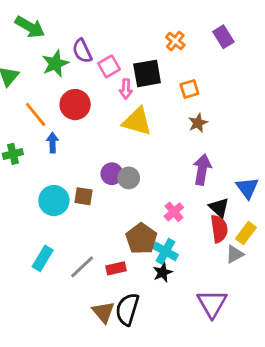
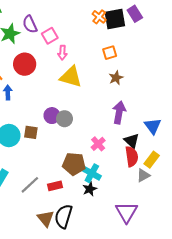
black square: (147, 73) -> (115, 19), moved
brown pentagon: (141, 239) -> (74, 164), turned -30

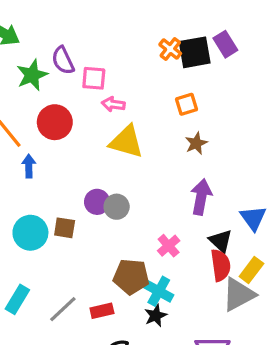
pink square: (50, 36) -> (94, 78), turned 35
pink arrow: (62, 53) -> (113, 104), turned 96
gray triangle: (143, 175) -> (238, 294), size x1.6

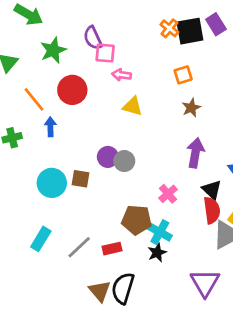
purple semicircle: (63, 60) -> (93, 38), moved
yellow triangle: (126, 142) -> (132, 106), size x0.7

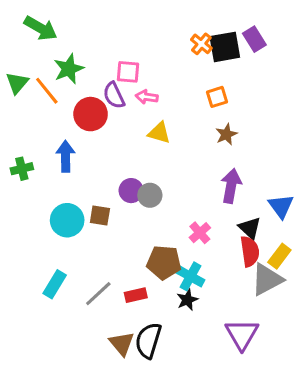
purple semicircle: (93, 38) -> (114, 95), moved
orange line: (34, 99) -> (47, 91), moved
blue arrow: (50, 127) -> (66, 156), size x1.4

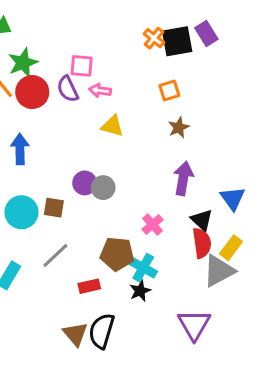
red circle: (91, 114) -> (32, 92), moved
gray line: (98, 294) -> (55, 255), moved

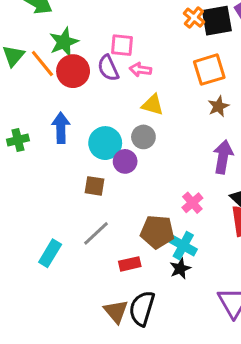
orange square: (169, 90) -> (209, 70), size x1.5
gray circle: (103, 188) -> (143, 137), moved
cyan circle: (21, 212) -> (105, 143), moved

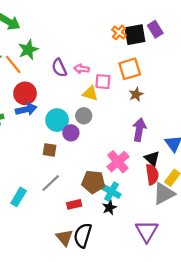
pink square: (122, 45) -> (103, 82), moved
red circle: (73, 71) -> (25, 93), moved
blue arrow: (61, 128) -> (26, 109), turned 78
pink cross: (192, 203) -> (118, 162), size x1.5

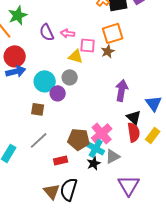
brown star: (136, 94) -> (108, 51), moved
pink cross: (118, 162) -> (102, 133), moved
gray triangle: (164, 194) -> (113, 156), moved, size x0.7

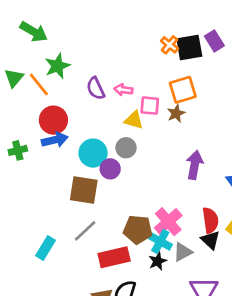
brown square: (38, 109) -> (84, 190), size x1.6
black triangle: (134, 117) -> (210, 240), moved
red rectangle: (61, 160) -> (114, 257), size x1.6

